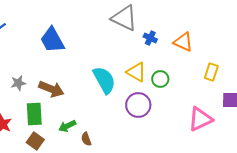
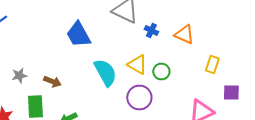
blue trapezoid: (52, 40) -> (78, 34), moved
brown arrow: (51, 89) -> (52, 82), size x0.7

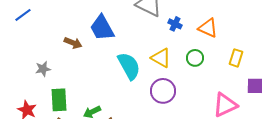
green circle: (161, 72) -> (195, 58), moved
brown arrow: (52, 82) -> (73, 43), moved

